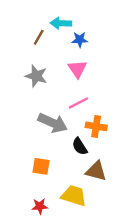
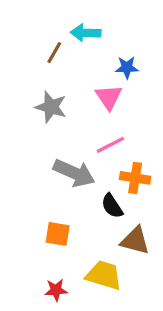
blue star: (80, 40) -> (127, 67), moved

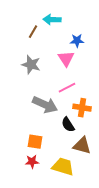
red star: (56, 290) -> (32, 162), moved

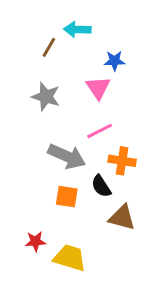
orange square: (35, 142) -> (67, 197), moved
red star: (32, 162) -> (35, 241), moved
yellow trapezoid: (63, 167) -> (70, 258), moved

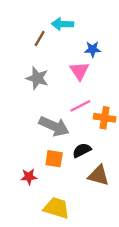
orange cross: (122, 161) -> (105, 118), moved
black semicircle: (101, 186) -> (82, 150), turned 96
red star: (35, 241) -> (29, 177), moved

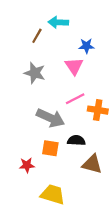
black semicircle: (82, 150) -> (76, 140), turned 30

